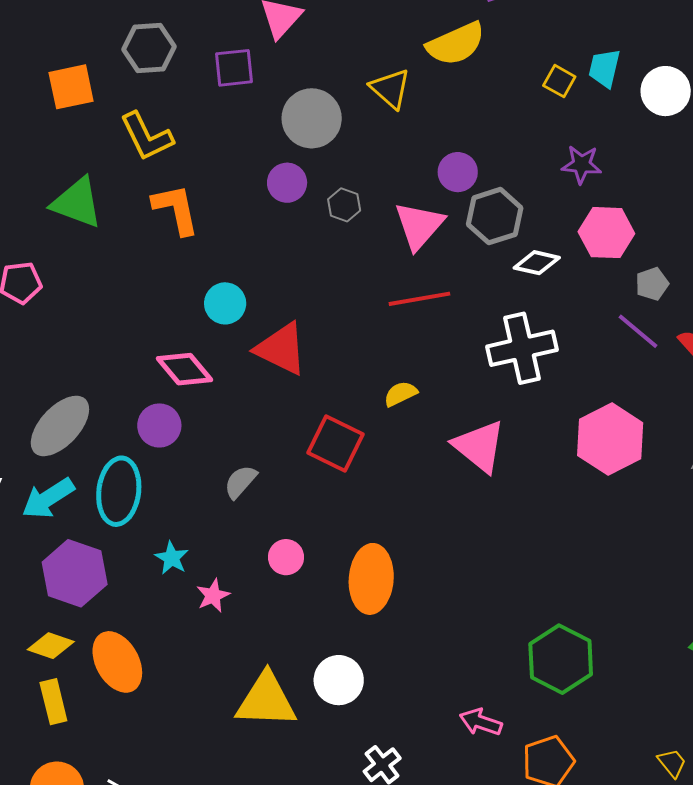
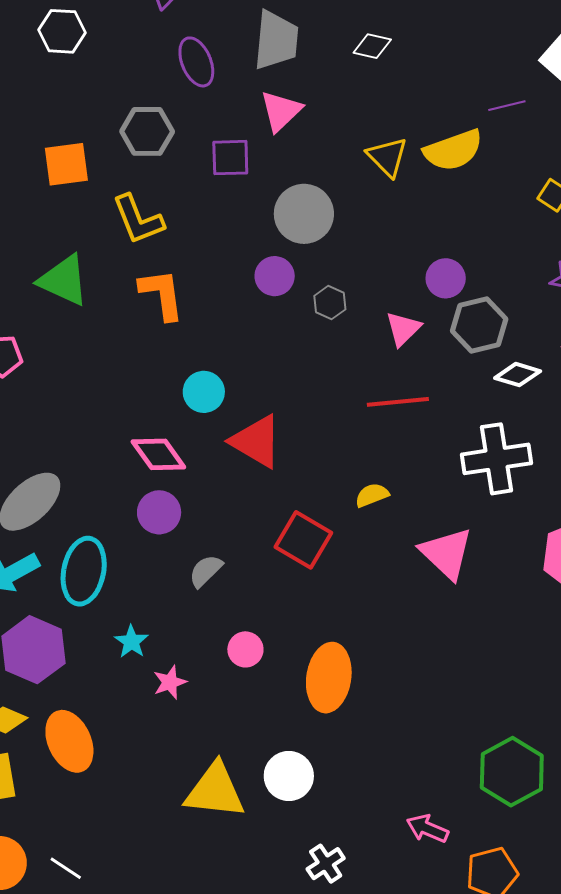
yellow triangle: (390, 89) -> (387, 157), moved
pink triangle: (419, 226) -> (403, 329), size x0.7
purple circle: (159, 425) -> (159, 512), moved

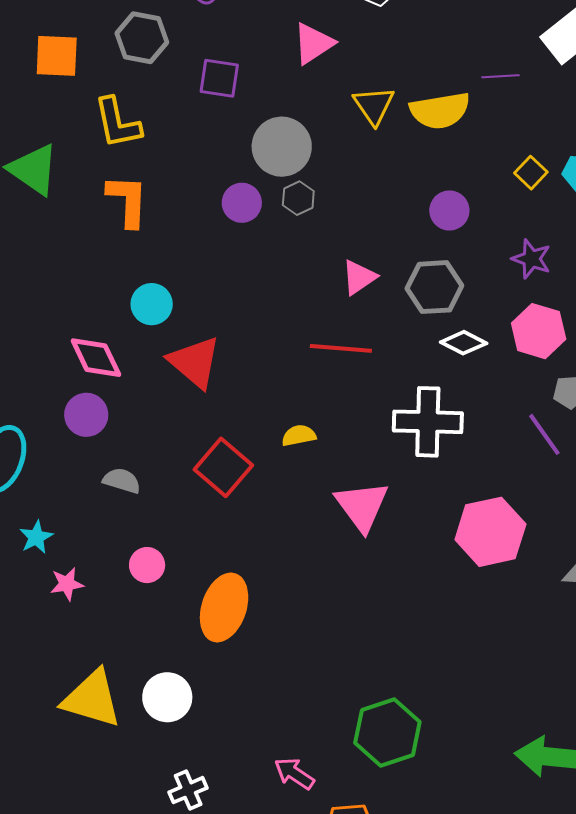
pink triangle: (281, 111) -> (313, 43), moved
purple circle: (446, 278) -> (449, 210), moved
gray hexagon: (330, 303) -> (298, 198), moved
gray semicircle: (206, 571) -> (122, 481), turned 51

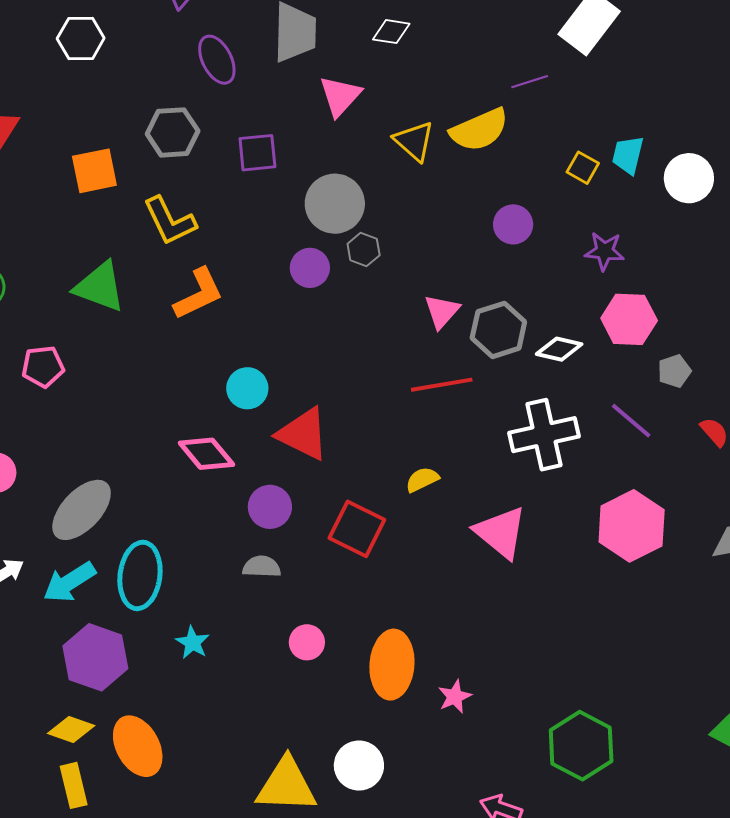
orange L-shape: (128, 201) -> (199, 294), turned 76
gray hexagon: (434, 287) -> (498, 330), moved
purple circle: (86, 415) -> (270, 507), moved
purple line: (544, 434) -> (631, 421), moved
pink star: (67, 584) -> (455, 697), moved

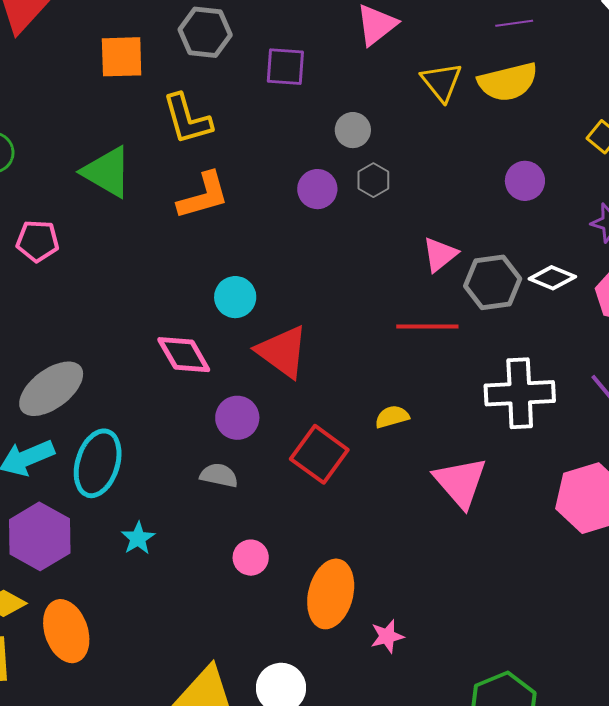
purple line: (530, 82) -> (514, 23), moved
gray circle: (335, 204) -> (353, 130), size x0.6
white diamond: (559, 349) -> (552, 278), moved

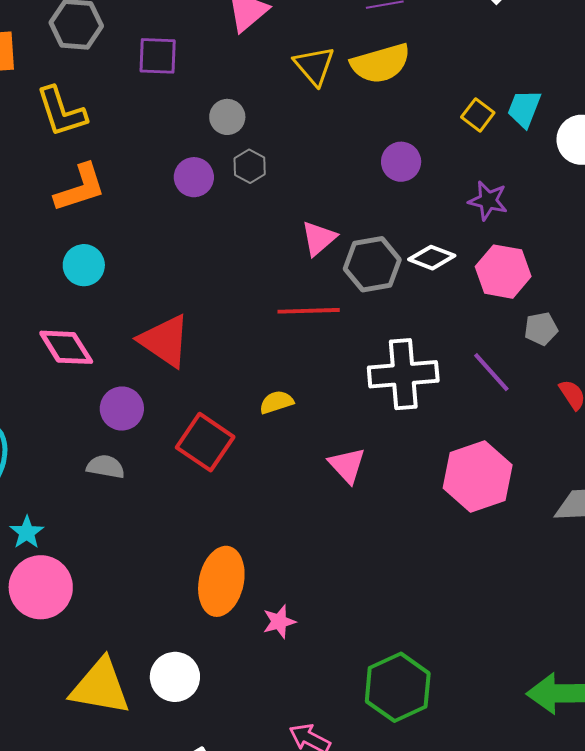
cyan circle: (235, 297) -> (84, 265), moved
pink triangle: (460, 482) -> (347, 465), size x0.7
pink circle: (251, 558) -> (41, 587), moved, size x1.8

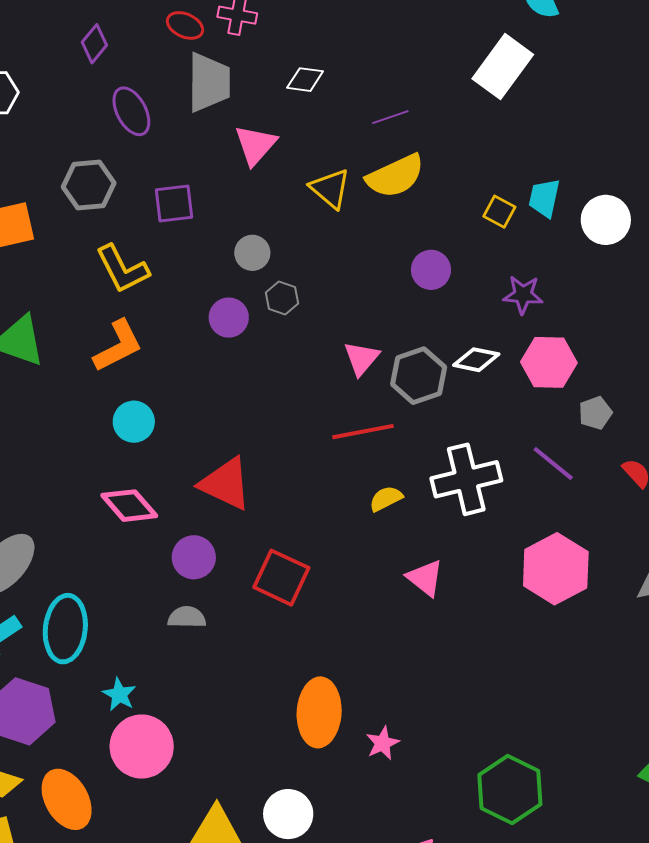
yellow L-shape: (61, 112) -> (122, 269), moved
yellow semicircle: (276, 402) -> (386, 499), moved

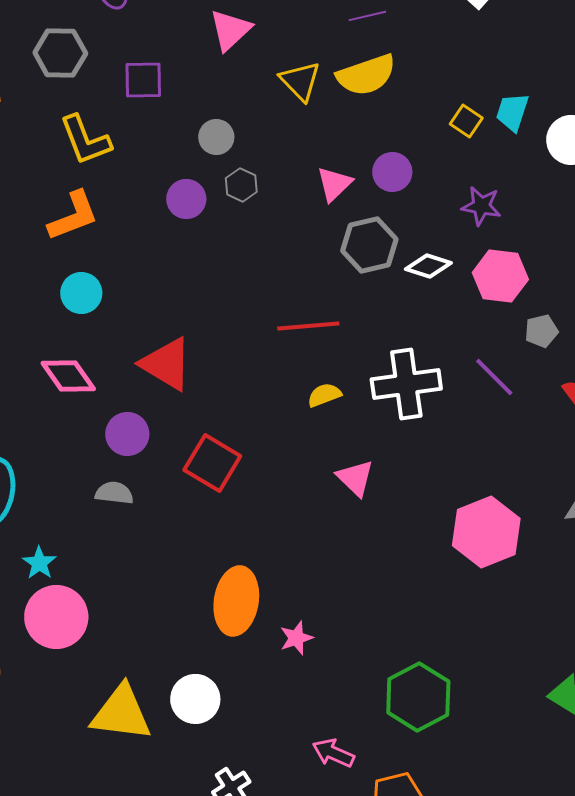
pink triangle: (362, 358) -> (334, 184), moved
gray hexagon: (419, 376) -> (369, 245), moved
pink hexagon: (556, 569) -> (486, 532), moved

